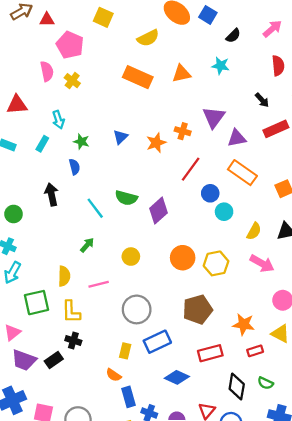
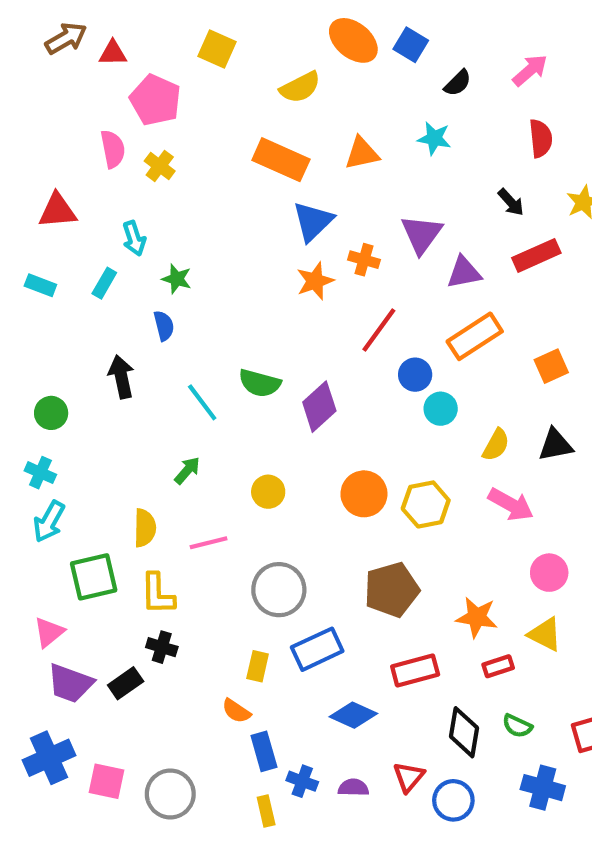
blue triangle: (121, 137) -> (313, 221), moved, size x1.5
orange rectangle: (242, 173) -> (475, 336), turned -68

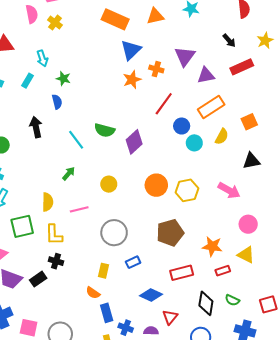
yellow semicircle: (496, 445) -> (222, 137), moved
blue rectangle: (317, 649) -> (133, 262), size x0.6
red triangle: (409, 777) -> (170, 317), moved

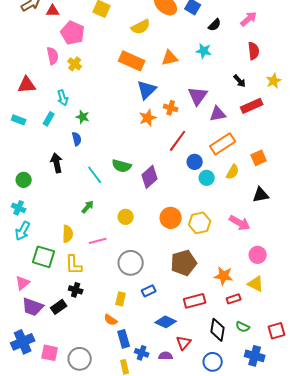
green square: (22, 226) -> (44, 257), turned 30

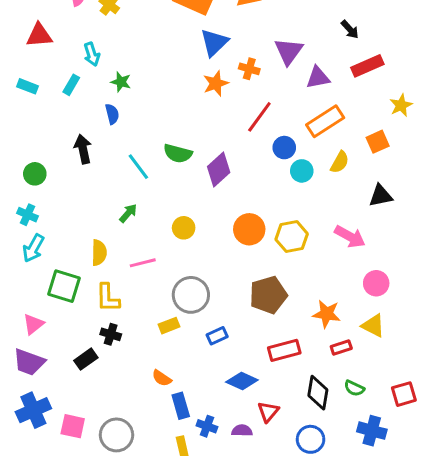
yellow star: (274, 81) -> (401, 105), moved
yellow rectangle: (121, 299) -> (169, 326), moved, turned 56
purple trapezoid: (33, 307) -> (29, 362), moved

